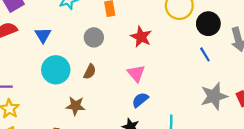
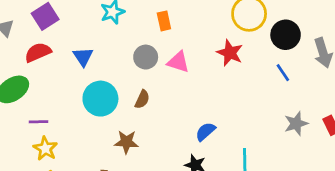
red star: (141, 37) -> (230, 53), moved
pink triangle: (136, 73) -> (178, 62), moved, turned -30
gray star: (214, 96) -> (296, 124), size x0.7

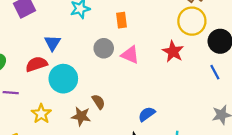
red semicircle: (38, 52) -> (36, 64), moved
brown semicircle: (142, 99) -> (98, 102), moved, turned -63
yellow star: (45, 149) -> (41, 114), moved

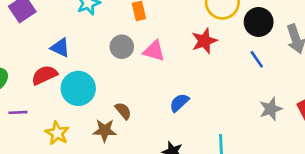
blue triangle: (52, 43) -> (60, 48), turned -30
red star: (173, 52) -> (204, 41), turned 30
blue semicircle: (147, 114) -> (179, 103), moved

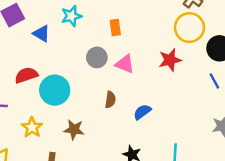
blue triangle: (60, 48) -> (41, 34), moved
brown semicircle: (123, 111) -> (110, 100), moved, turned 42

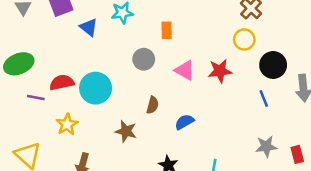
yellow circle: (189, 28) -> (244, 39), size x0.7
pink triangle: (125, 64) -> (185, 70), moved
red semicircle: (26, 75) -> (62, 83), moved
brown star: (74, 130) -> (126, 131), moved

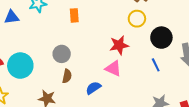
blue triangle: (89, 27) -> (12, 17), turned -42
gray circle: (144, 59) -> (62, 54), moved
pink triangle: (185, 70) -> (113, 68), moved

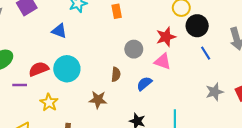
blue triangle: (12, 17) -> (59, 31), moved, turned 35
black circle: (161, 38) -> (197, 26), moved
gray circle: (62, 54) -> (134, 49), moved

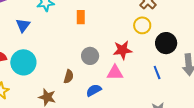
black circle: (197, 26) -> (166, 43), moved
blue triangle: (59, 31) -> (23, 25), turned 35
pink triangle: (163, 61) -> (115, 73), turned -30

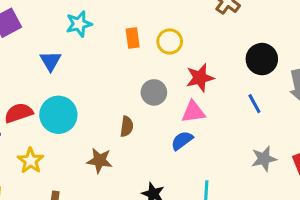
yellow circle: (142, 25) -> (170, 42), moved
blue semicircle: (94, 90) -> (182, 141), moved

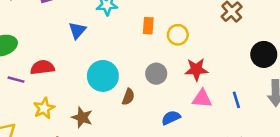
black circle: (262, 59) -> (264, 54), moved
pink triangle: (193, 112) -> (202, 99), moved
cyan circle: (58, 115) -> (103, 76), moved
brown star: (100, 161) -> (82, 117), moved

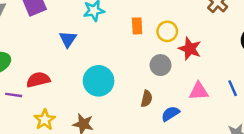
red star: (196, 69) -> (190, 49), moved, turned 30
gray circle: (156, 74) -> (161, 65), moved
brown semicircle: (128, 97) -> (147, 99), moved

